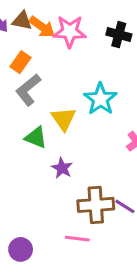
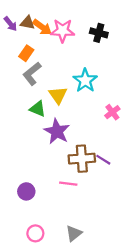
purple star: (62, 168) -> (57, 131), size x1.6

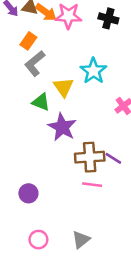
pink line: (68, 184) -> (92, 185), moved

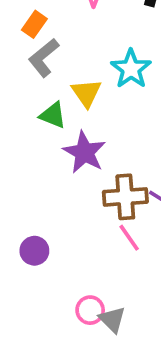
pink line: (92, 185) -> (129, 238), turned 48
pink circle: (38, 240) -> (90, 310), moved
gray triangle: (81, 240) -> (112, 319), turned -36

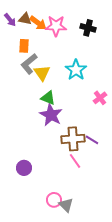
orange rectangle: (34, 24) -> (24, 46), turned -32
yellow triangle: (86, 93) -> (42, 73), moved
green triangle: (53, 115) -> (48, 98), moved

